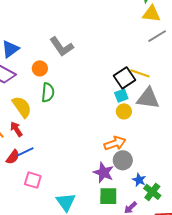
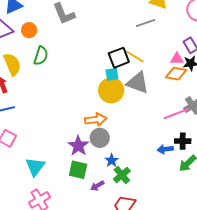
gray line: (157, 36) -> (146, 23), moved
orange circle: (40, 68) -> (29, 30), moved
yellow circle: (124, 111) -> (111, 90), size x1.6

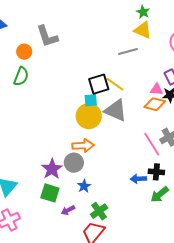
orange circle: (29, 30) -> (24, 52), moved
pink line: (176, 114) -> (152, 144), turned 75
orange arrow: (96, 120) -> (83, 146), moved
green cross: (122, 175) -> (99, 211), moved

